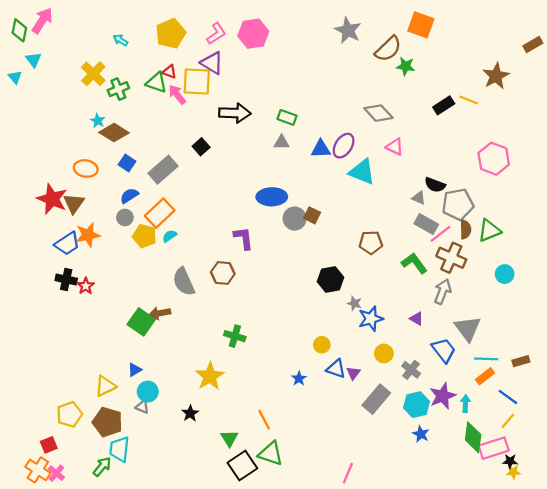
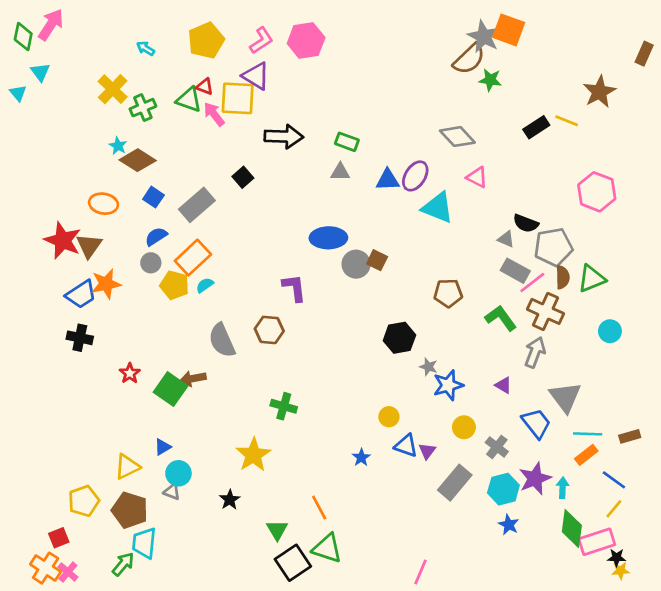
gray star: (348, 30) -> (484, 37), moved
brown rectangle: (533, 44) -> (644, 54), turned -36
red star: (86, 286) -> (130, 373), moved

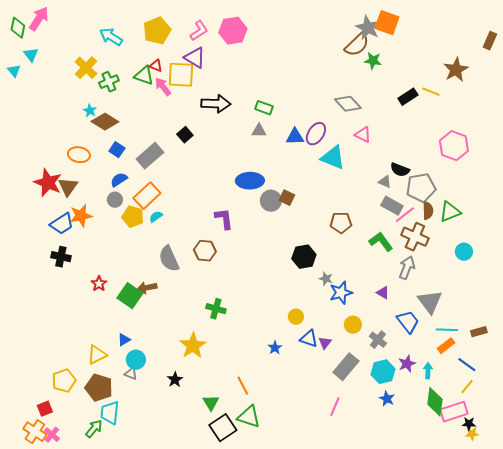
cyan arrow: (146, 48) -> (111, 37), size x1.6
purple star: (535, 479) -> (407, 364), size x0.7
pink line: (421, 572) -> (335, 407), moved

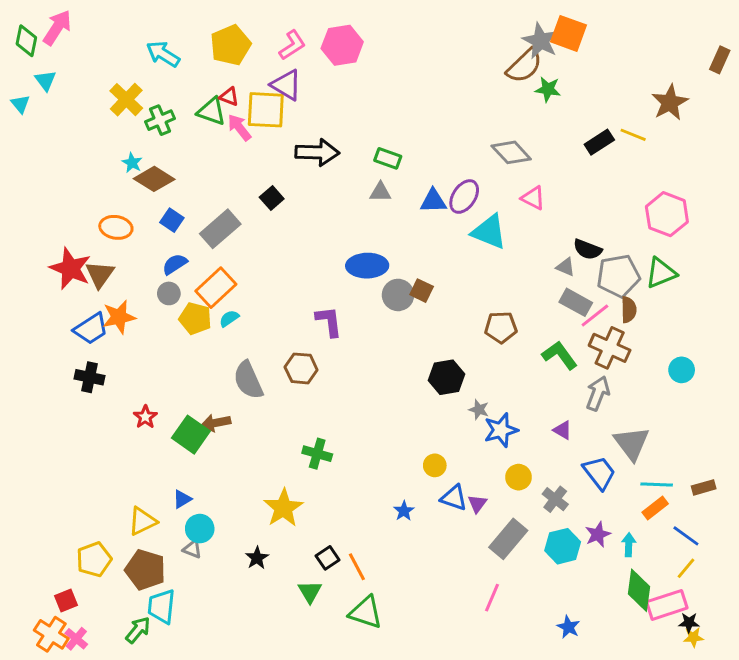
green triangle: (450, 212) -> (661, 273), moved
blue star: (387, 399) -> (568, 627), moved
black square: (223, 428) -> (328, 558), moved, size x0.6

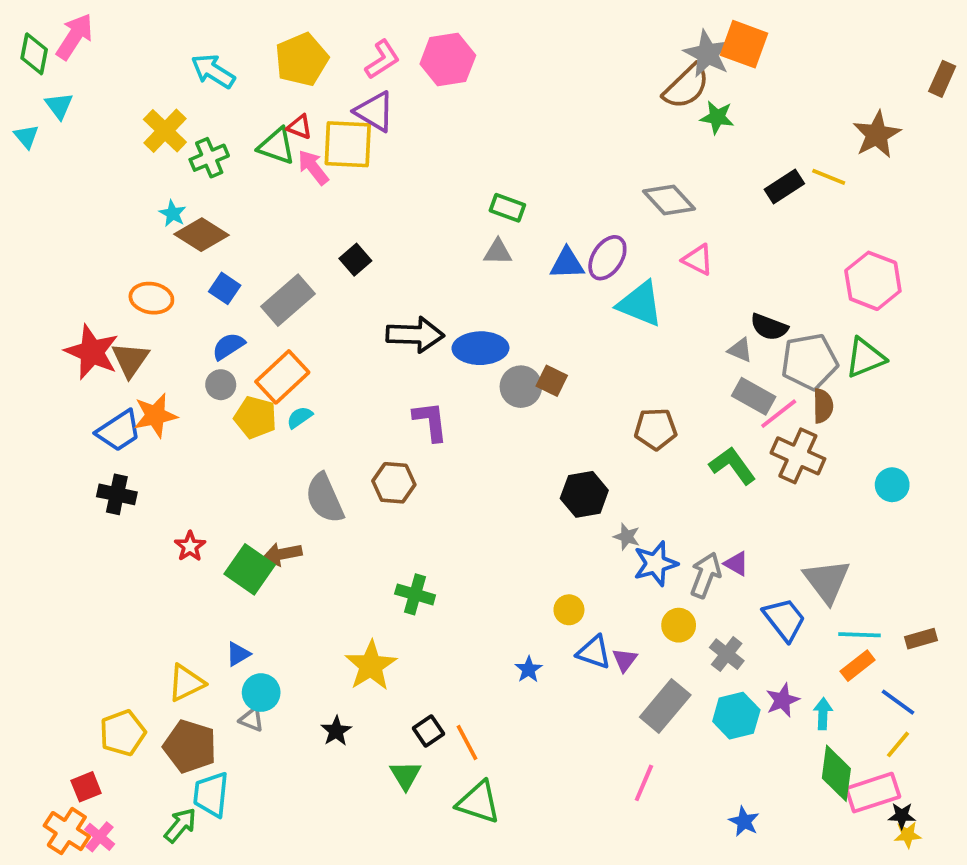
black arrow: (317, 152) -> (415, 335), moved
gray arrow: (598, 393) -> (706, 575), moved

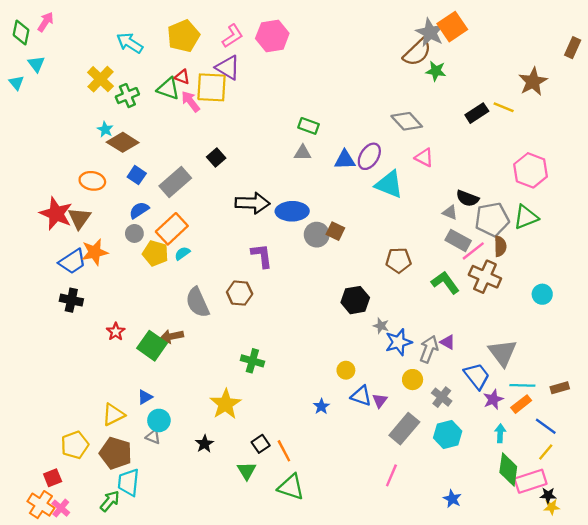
pink arrow: (75, 36) -> (46, 22), size x0.7
orange square: (744, 44) -> (452, 27), turned 36
purple star: (783, 700) -> (493, 399), moved

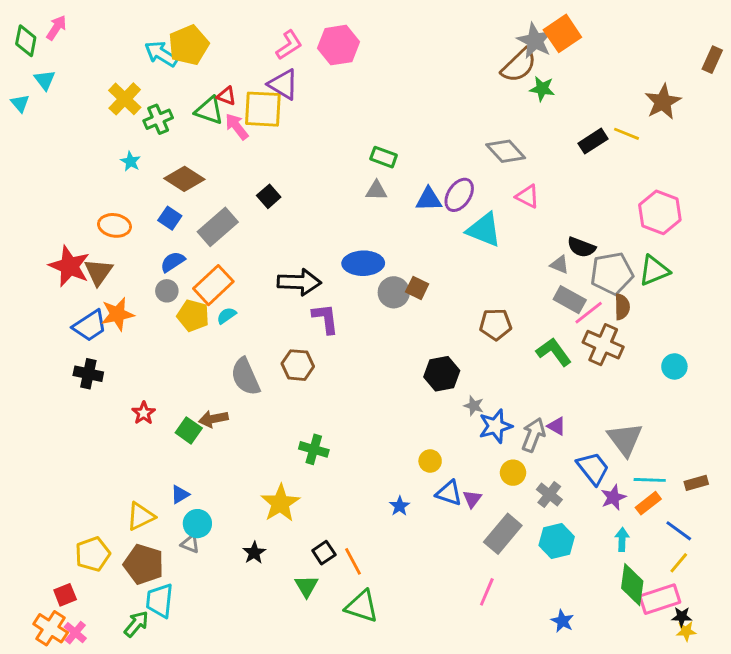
yellow pentagon: (183, 36) -> (189, 45), moved
brown diamond: (123, 142) -> (184, 179), moved
black arrow: (252, 203) -> (299, 282), moved
green square: (152, 346) -> (189, 430), size x0.7

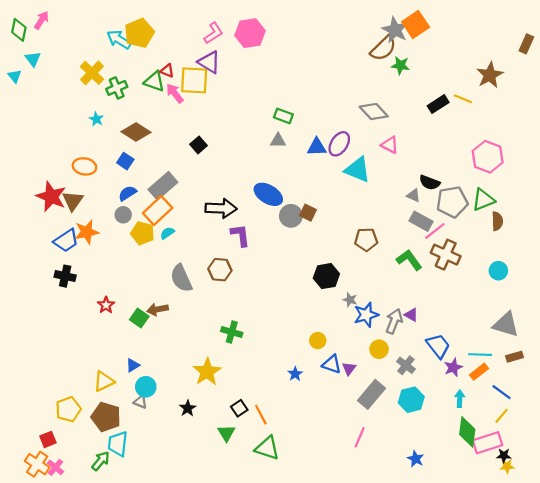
gray rectangle: (218, 227) -> (163, 186), moved
blue ellipse: (363, 263) -> (268, 194), turned 32
brown semicircle: (622, 307) -> (497, 221), moved
gray triangle: (625, 439) -> (506, 324), moved, turned -36

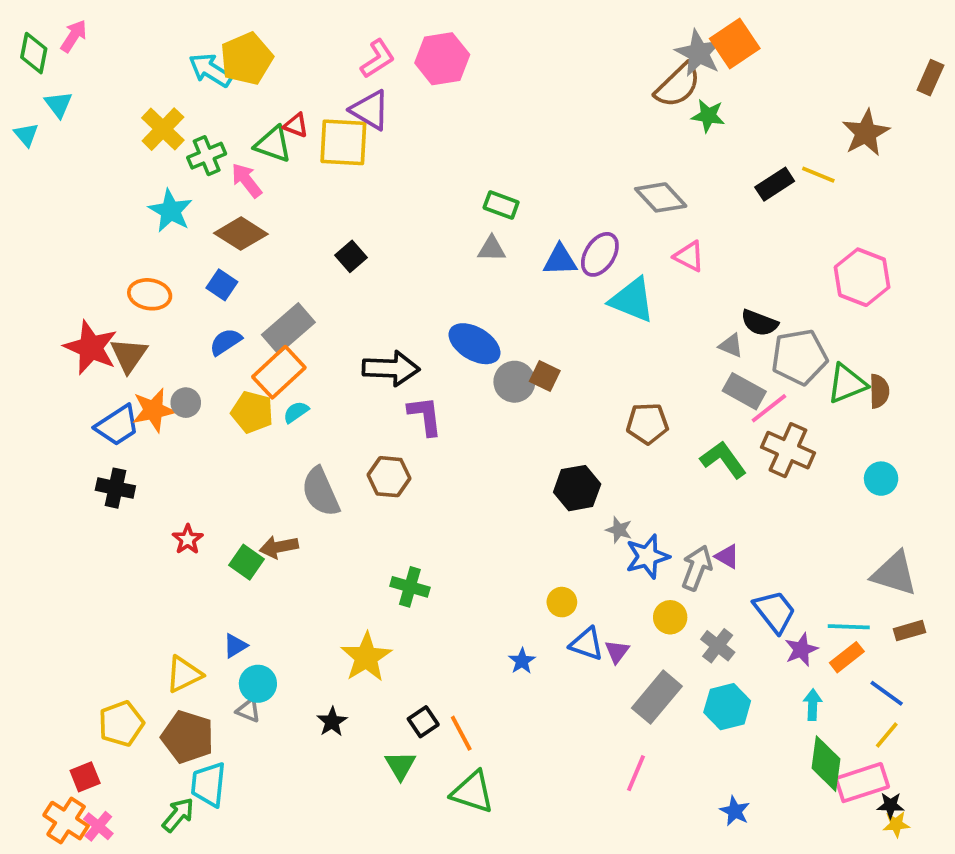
pink arrow: (175, 93) -> (247, 180), moved
cyan star: (96, 119) -> (171, 211), size x1.6
green triangle: (483, 200) -> (847, 384), moved
gray circle: (123, 215) -> (186, 403), moved

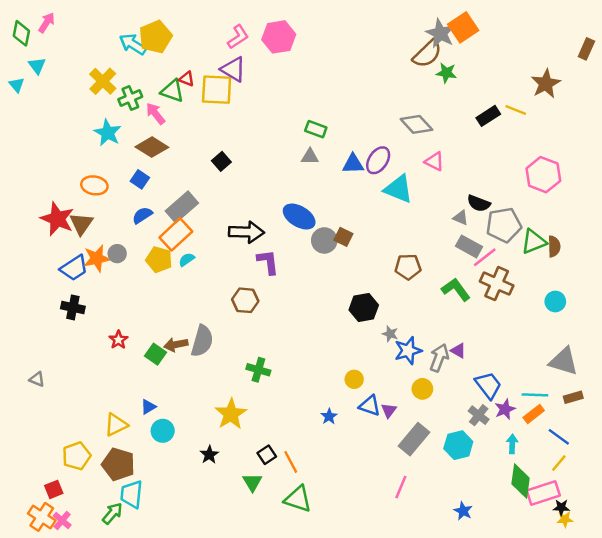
gray semicircle: (321, 492) -> (202, 341), moved, turned -140
gray cross: (718, 646) -> (479, 415), moved
gray triangle: (248, 710) -> (37, 379), moved

